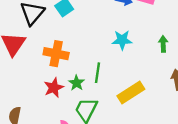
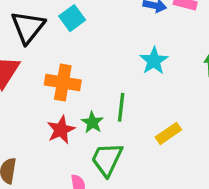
cyan star: (122, 40) -> (154, 61), turned -30
yellow rectangle: (131, 93) -> (168, 133), size x0.7

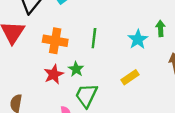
cyan star: (154, 61) -> (138, 39), moved
green line: (121, 107) -> (94, 38), moved

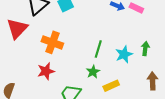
green line: (94, 38) -> (98, 49), moved
green star: (76, 69) -> (93, 72), moved

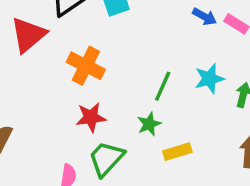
cyan star: (124, 54) -> (209, 79), moved
red star: (46, 71) -> (91, 117), moved

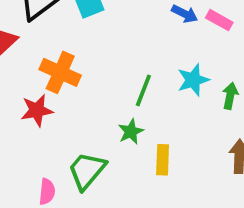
red star: (91, 117) -> (37, 110), moved
yellow rectangle: (177, 152) -> (163, 160), turned -68

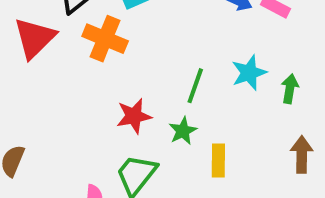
orange cross: (60, 72) -> (105, 39), moved
red star: (37, 110) -> (134, 116), moved

